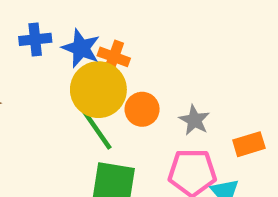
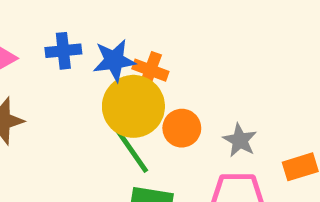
blue star: (81, 48) -> (114, 60), turned -30

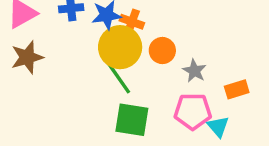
orange circle: (182, 128) -> (162, 51), moved

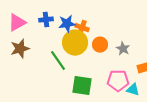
gray star: (194, 71) -> (123, 49), moved
green line: (118, 78) -> (58, 61), moved
cyan triangle: (218, 127) -> (133, 90), turned -32

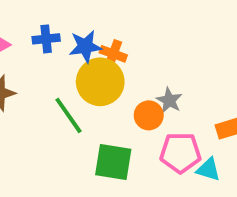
orange circle: (100, 45) -> (149, 115), moved
gray star: (123, 49) -> (169, 100), moved

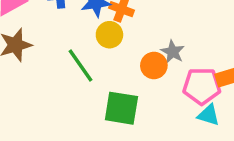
yellow circle: (100, 82) -> (109, 35), size x0.6
pink pentagon: (180, 153) -> (202, 86), moved

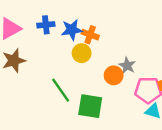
green line: (80, 65) -> (61, 90), moved

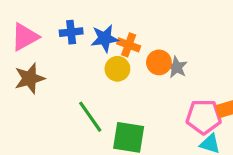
gray star: (127, 65) -> (176, 67), moved
orange circle: (114, 75) -> (159, 62), moved

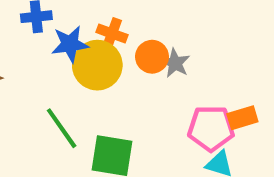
blue star: (105, 38) -> (70, 44), moved
yellow circle: (117, 69) -> (97, 65), size x1.5

